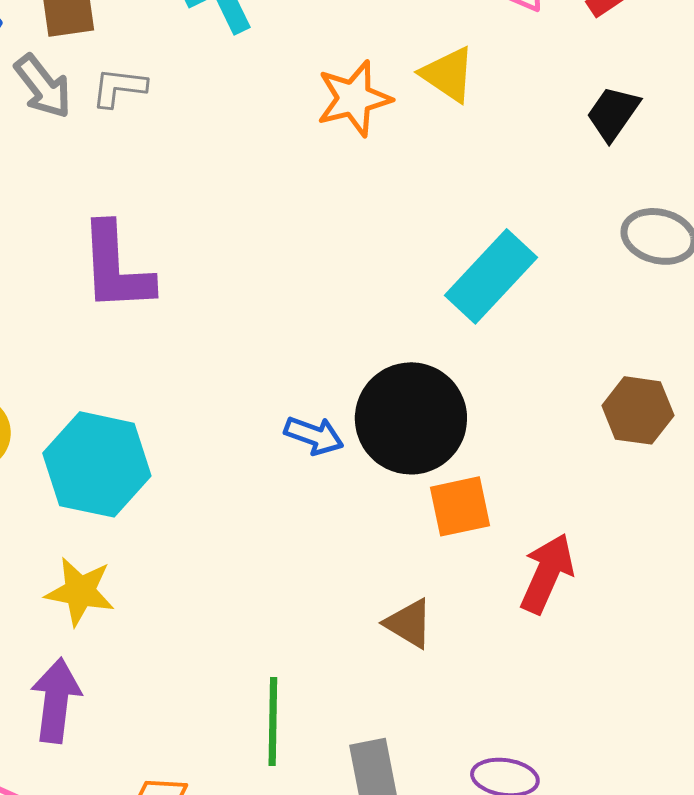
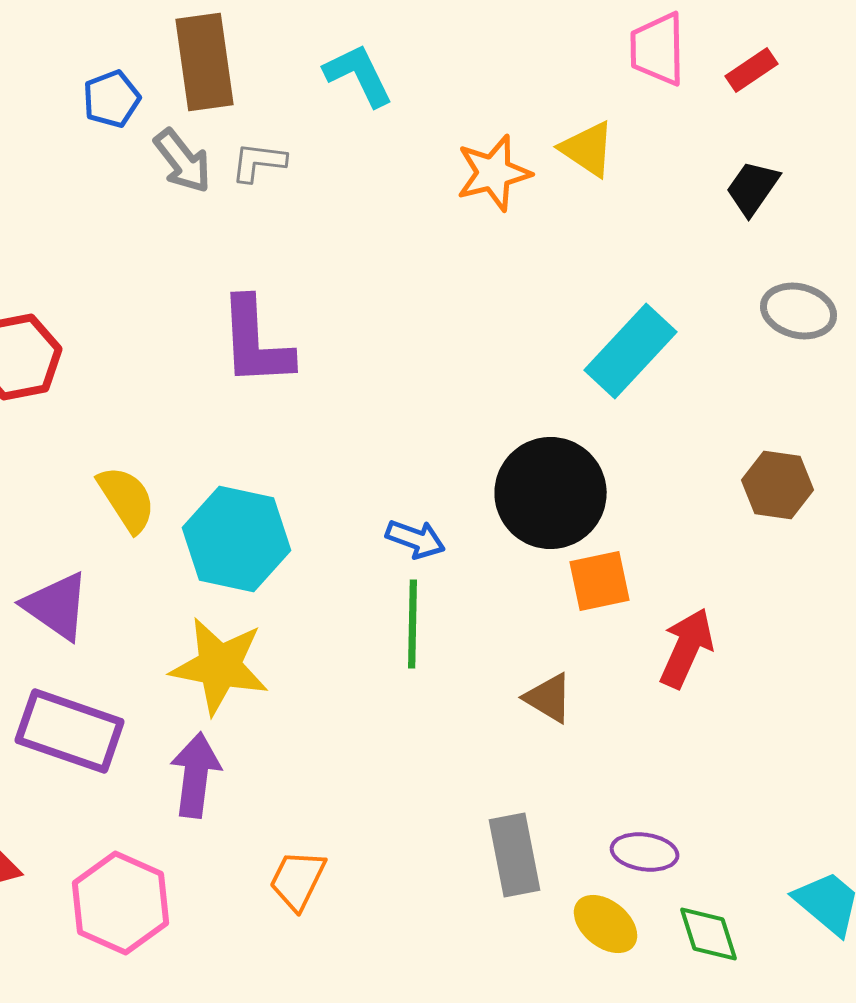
blue arrow: (314, 435) -> (416, 539), moved
yellow star: (80, 591) -> (220, 666), size x1.4
green line: (273, 721) -> (413, 624), moved

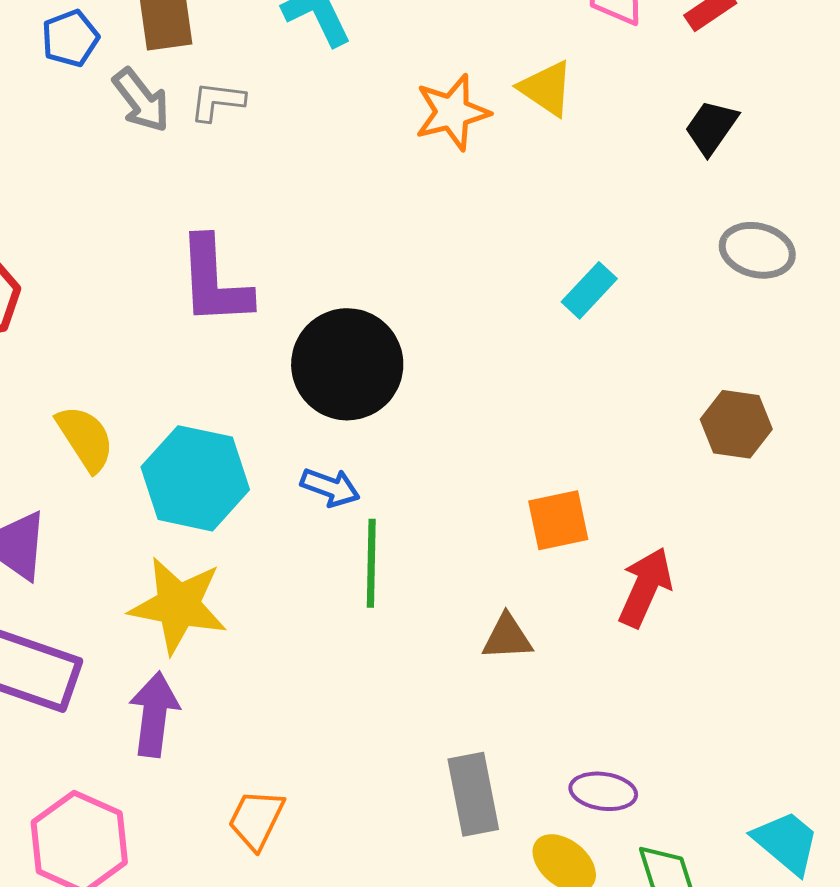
cyan rectangle: (631, 351) -> (589, 290), size x0.6
black circle: (551, 493) -> (347, 364), moved
blue arrow: (416, 539) -> (330, 487), moved
brown triangle: (549, 698) -> (507, 637), turned -34

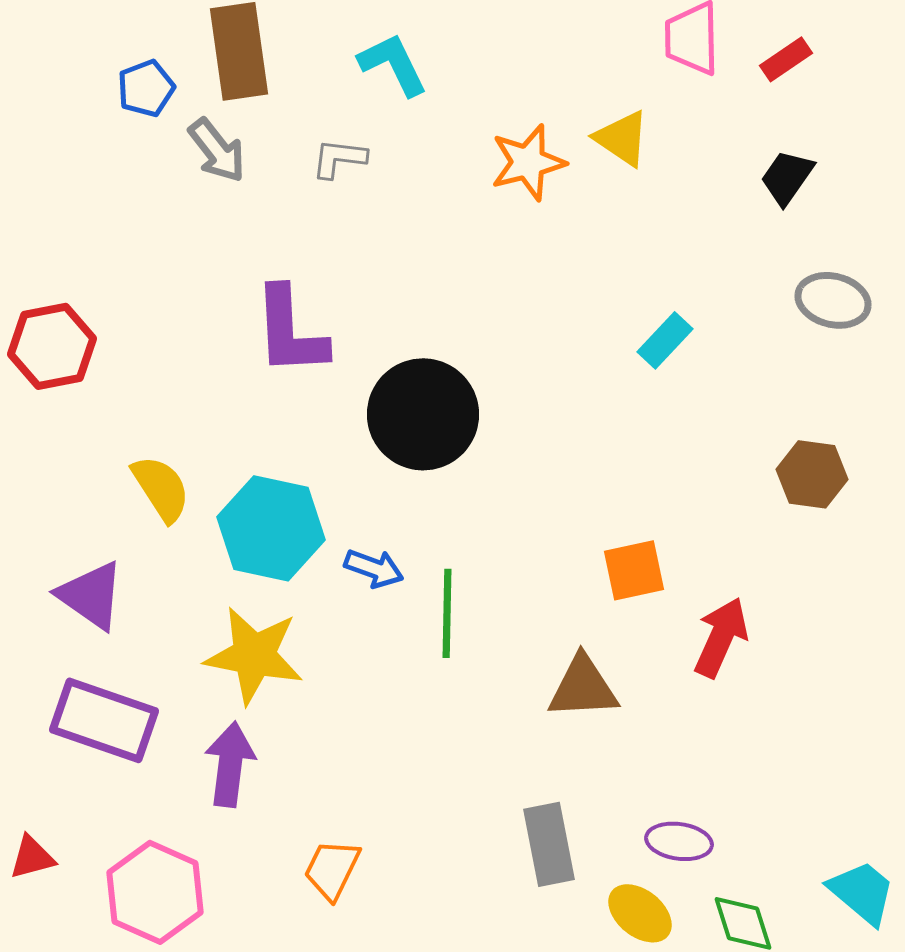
gray L-shape: (217, 101) -> (339, 158), moved
blue arrow: (330, 487) -> (374, 568), moved
brown triangle: (507, 637) -> (583, 687), size x1.4

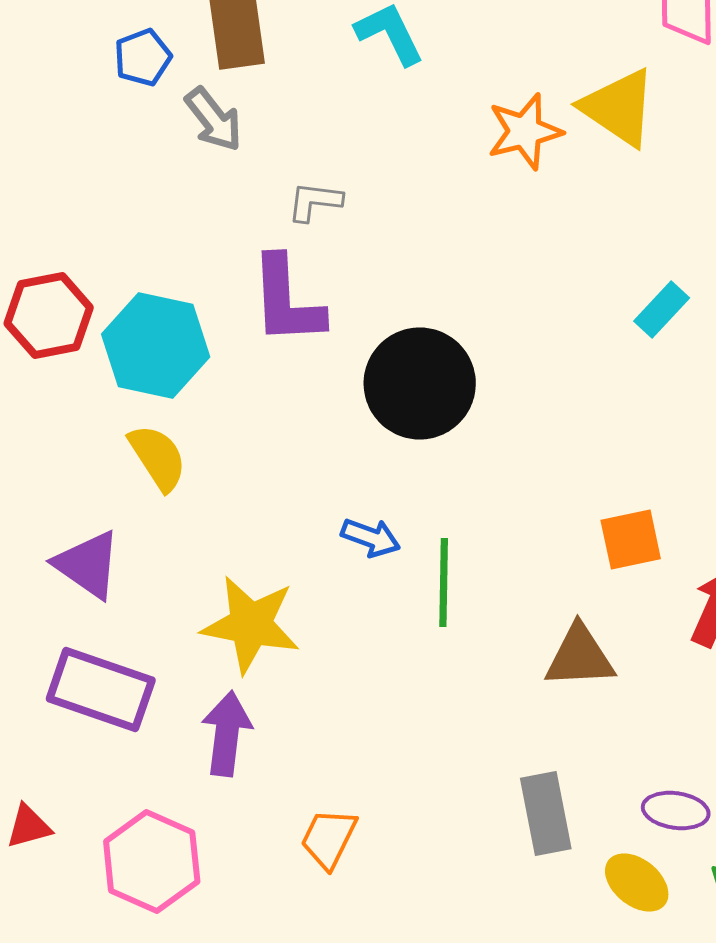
yellow triangle: (622, 138) -> (619, 108), size x1.4
gray L-shape: (339, 158) -> (315, 202), moved
cyan hexagon: (271, 528) -> (156, 346), moved

